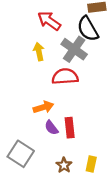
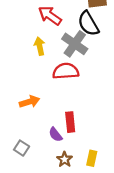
orange arrow: (43, 107) -> (29, 102), moved
purple semicircle: (51, 128) -> (55, 135), moved
gray square: (21, 154) -> (22, 148), size x0.6

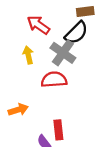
black semicircle: (88, 24) -> (76, 33), turned -105

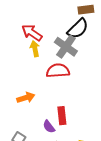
red arrow: (38, 25) -> (32, 33), moved

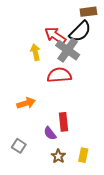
red arrow: (32, 33) -> (55, 36), moved

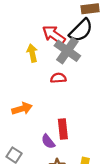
red semicircle: (59, 75) -> (58, 78), size x0.6

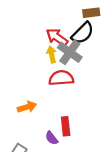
yellow arrow: (32, 53) -> (52, 54), moved
red semicircle: (58, 78) -> (61, 78), size x1.6

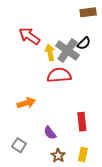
black semicircle: (83, 33) -> (84, 43), moved, size x0.6
red arrow: (57, 37) -> (29, 36), moved
red rectangle: (66, 126) -> (82, 122), moved

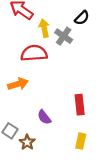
gray cross: (67, 50) -> (64, 36), moved, size x0.7
red semicircle: (59, 75) -> (34, 53), moved
brown star: (58, 156) -> (27, 142), moved

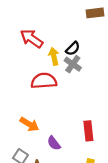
black semicircle: (82, 18) -> (73, 49), moved
orange arrow: (18, 84) -> (29, 124), moved, turned 48

